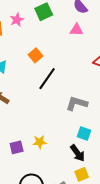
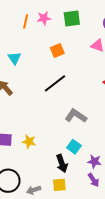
orange square: (35, 55) -> (57, 50), moved

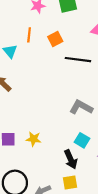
orange line: (26, 21) -> (29, 35), moved
black line: (55, 83) -> (78, 60), moved, turned 50

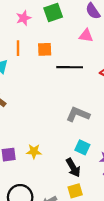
orange square: (55, 39) -> (45, 49), turned 32

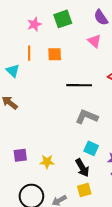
pink triangle: (86, 36) -> (94, 41), turned 32
black line: (70, 67) -> (79, 85), moved
yellow star: (34, 151) -> (47, 162), moved

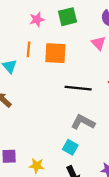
orange square: (55, 54) -> (55, 53), size x1.5
cyan square: (91, 148) -> (70, 147), moved

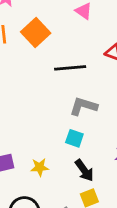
orange square: (55, 53) -> (36, 33), turned -35

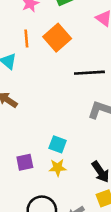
cyan square: (74, 138) -> (58, 144), moved

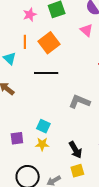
black line: (89, 73) -> (46, 73), moved

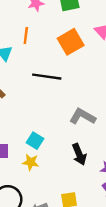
orange square: (49, 43) -> (71, 42), moved
black arrow: (75, 150) -> (79, 154), moved

